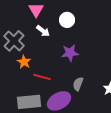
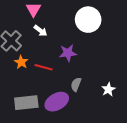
white circle: (67, 20) -> (88, 20), moved, size x1.6
red line: (42, 77) -> (44, 67), moved

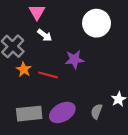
gray semicircle: (76, 84) -> (96, 111), moved

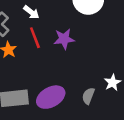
red line: (48, 75) -> (35, 38), moved, turned 54

